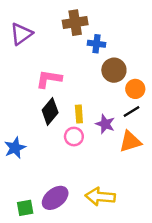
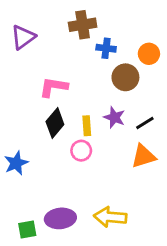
orange circle: (135, 89) -> (149, 54), moved
purple star: (105, 124) -> (114, 117), moved
purple ellipse: (55, 198) -> (60, 218), turned 32

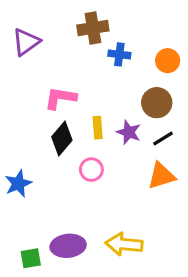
brown circle: (125, 77) -> (157, 103), moved
yellow rectangle: (87, 126) -> (98, 128), moved

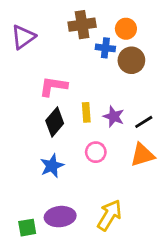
orange circle: (168, 61) -> (126, 29), moved
brown circle: (157, 103) -> (131, 60), moved
pink circle: (91, 170) -> (96, 152), moved
blue star: (18, 184) -> (52, 166), moved
yellow arrow: (124, 244) -> (109, 215), turned 116

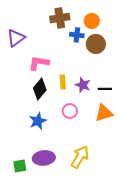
purple triangle: (23, 37) -> (16, 38), moved
black line: (144, 122) -> (105, 89), turned 32

